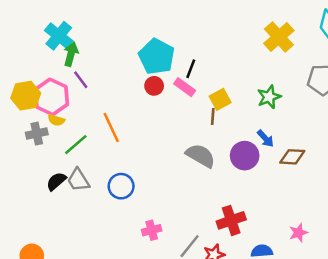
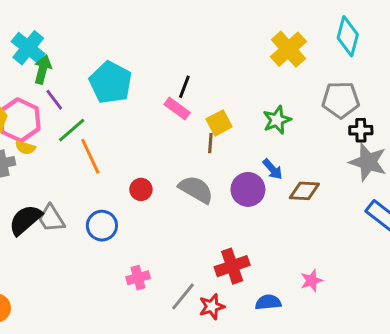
cyan pentagon: (157, 57) -> (111, 82), moved
red circle: (154, 86) -> (141, 189), moved
green line: (76, 145) -> (72, 130), moved
black semicircle: (56, 181) -> (25, 220), size x1.4

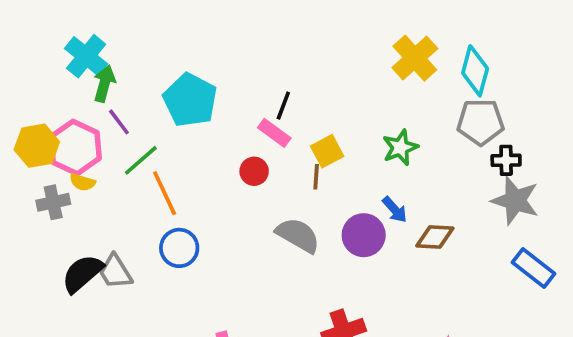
cyan diamond: (348, 36) -> (475, 71), moved
red circle: (141, 189) -> (254, 171), moved
blue circle: (102, 226) -> (179, 248), moved

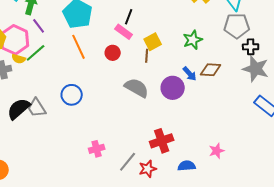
green line: (141, 160) -> (36, 53), moved
orange line: (165, 193) -> (79, 47), moved
brown diamond: (435, 237) -> (211, 70), moved

